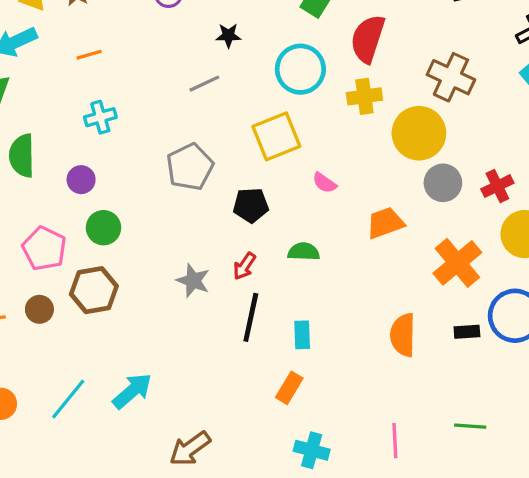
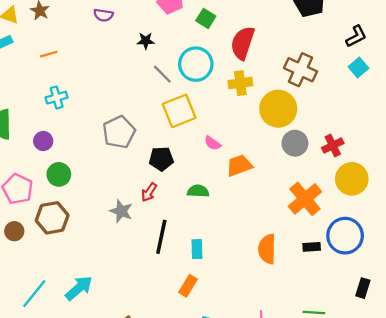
gray line: (204, 84) -> (162, 74), moved, turned 70
orange trapezoid: (385, 223) -> (239, 165), moved
red arrow: (244, 266) -> (149, 192), moved

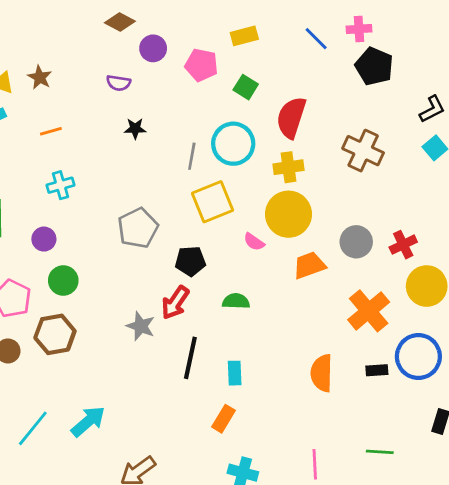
black star: (146, 41) -> (135, 129), moved
gray line: (162, 74) -> (192, 156), turned 55
yellow circle: (278, 109) -> (288, 214), moved
orange trapezoid: (239, 165) -> (309, 265), moved
red arrow: (149, 192) -> (175, 303), size x1.4

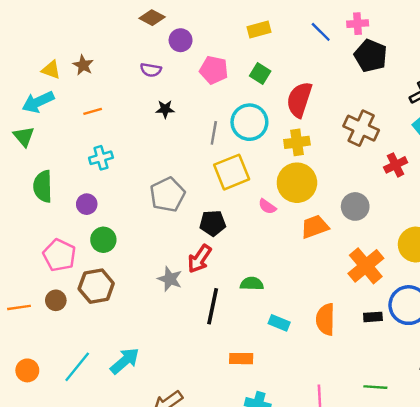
pink pentagon: (201, 65) -> (214, 70), moved
red cross: (403, 245) -> (396, 165), moved
green semicircle: (236, 301) -> (252, 284), moved
cyan rectangle: (235, 373) -> (279, 323), moved, turned -66
orange rectangle: (224, 419) -> (241, 359), turned 60

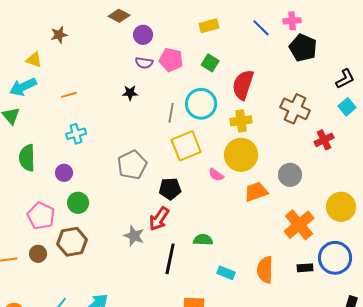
brown star: (83, 65) -> (59, 35), moved, turned 30
purple semicircle: (151, 70) -> (144, 63), moved

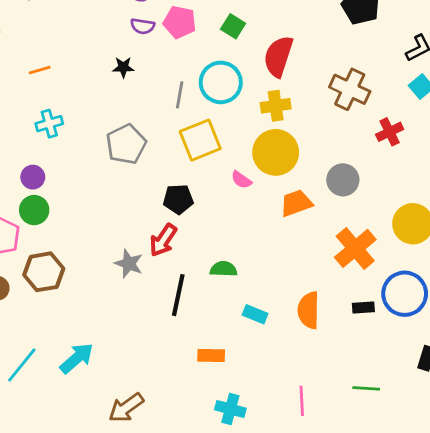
gray pentagon: (132, 165) -> (126, 144), moved
green circle: (78, 203) -> (34, 210), moved

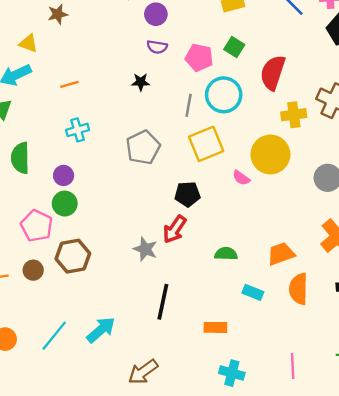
pink pentagon: (180, 22) -> (199, 57), moved
yellow cross: (276, 106) -> (294, 115), moved
orange trapezoid: (296, 203) -> (281, 254), moved
black line: (178, 295) -> (163, 302), moved

